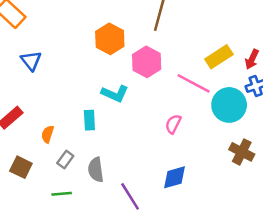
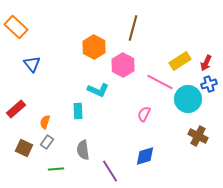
gray rectangle: (65, 160) -> (47, 142), moved

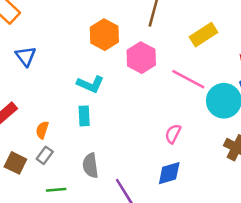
yellow rectangle: (180, 61) -> (204, 35), moved
cyan L-shape: (98, 90) -> (90, 84), moved
pink semicircle: (144, 114) -> (173, 134), moved

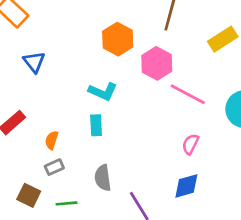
pink line: (188, 79) -> (188, 94), moved
gray rectangle: (45, 155) -> (54, 167), turned 30
brown square: (15, 163) -> (29, 195), moved

